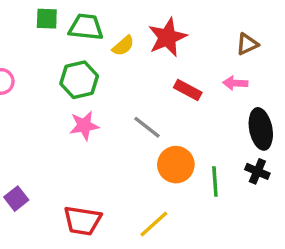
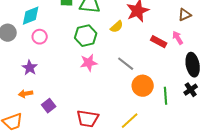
yellow semicircle: (123, 46) -> (117, 27), moved
pink arrow: (235, 83) -> (178, 38), turned 56
red rectangle: (188, 90) -> (159, 42), moved
black cross: (257, 171) -> (191, 90), turned 32

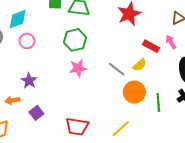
yellow semicircle: (117, 27) -> (140, 65), moved
purple star: (30, 68) -> (29, 81), moved

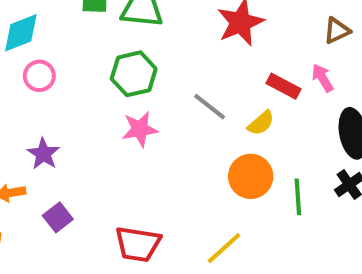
gray line: (117, 69) -> (210, 107), moved

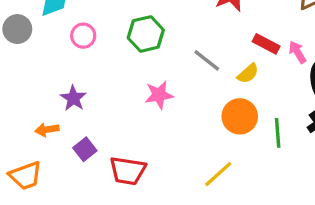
pink circle: (39, 76) -> (83, 36), moved
pink arrow: (322, 78) -> (297, 52), moved
pink star: (140, 129) -> (159, 95), moved
red trapezoid: (138, 244) -> (128, 171), moved

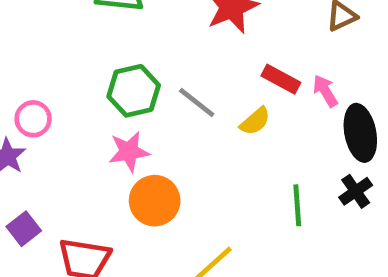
green hexagon: (146, 34) -> (134, 91), moved
pink circle: (83, 36) -> (33, 119), moved
orange circle: (240, 116) -> (155, 201), moved

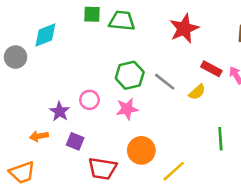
pink circle: (33, 119) -> (89, 100), moved
orange circle: (155, 201) -> (141, 150), moved
purple square: (24, 229) -> (75, 141), moved, turned -30

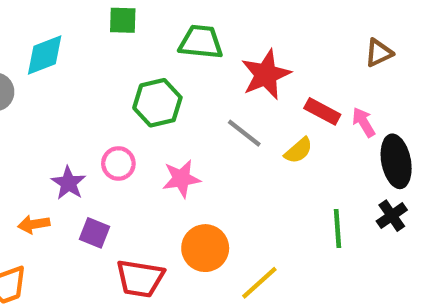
green trapezoid: (122, 21) -> (201, 42), moved
red star: (184, 29) -> (266, 75), moved
green hexagon: (130, 75) -> (157, 103), moved

